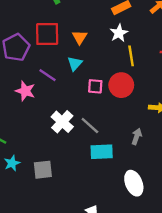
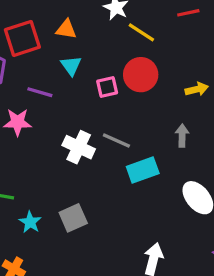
orange triangle: (80, 37) -> (66, 29), turned -35
yellow line: (131, 56) -> (141, 32), turned -30

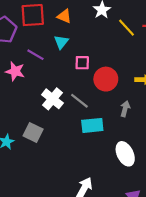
yellow line: (141, 32) -> (127, 28), moved
red circle: (141, 75) -> (106, 79), moved
gray square: (73, 218) -> (33, 132), moved, turned 36

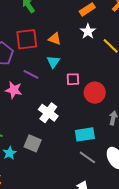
gray line: (79, 101) -> (87, 157), moved

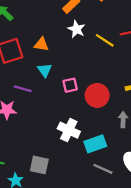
white cross: (48, 113) -> (69, 130), moved

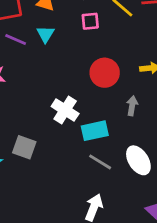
pink square: (70, 85) -> (90, 21), moved
purple line: (23, 89) -> (16, 39), moved

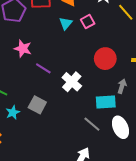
pink square: (90, 21) -> (88, 22), moved, turned -32
purple line: (16, 39) -> (43, 68), moved
cyan rectangle: (95, 131) -> (106, 102), moved

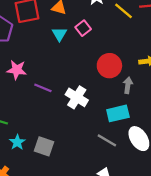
gray arrow: (122, 86) -> (128, 85), moved
gray square: (37, 105) -> (44, 146), moved

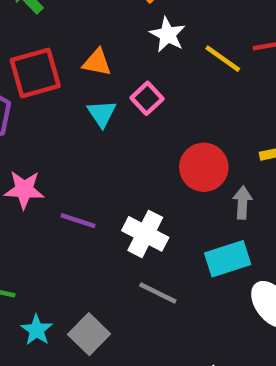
gray line: (107, 140) -> (158, 293), moved
gray square: (44, 146) -> (89, 334), turned 30

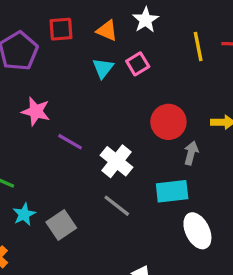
white star: (168, 35) -> (146, 20), moved
yellow line: (223, 59) -> (198, 46), turned 32
red square: (35, 73) -> (61, 29), size x0.7

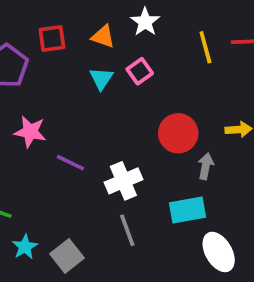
white cross: (116, 161) -> (123, 181), turned 32
gray line: (117, 206) -> (127, 230), turned 36

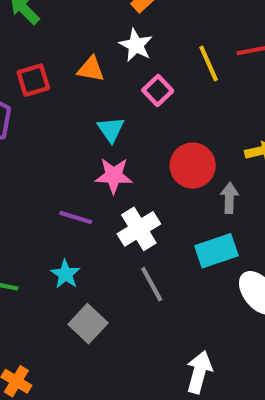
pink square: (140, 71) -> (158, 90), moved
cyan triangle: (101, 79) -> (111, 130), moved
pink star: (30, 132) -> (114, 176), moved
cyan star: (25, 247) -> (65, 274), moved

